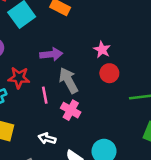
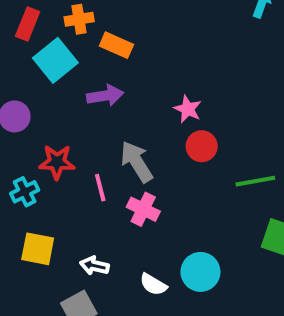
purple arrow: (51, 54) -> (105, 96), moved
white arrow: (47, 139) -> (94, 266), moved

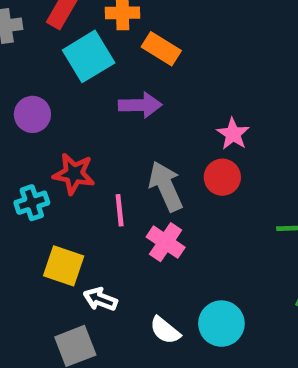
red circle: (202, 146) -> (222, 177), moved
yellow square: (38, 249) -> (64, 266), moved

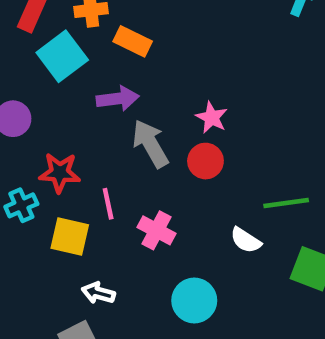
gray arrow: (166, 186) -> (150, 144), moved
yellow square: (64, 266) -> (70, 236), moved
cyan circle: (221, 324) -> (194, 300), moved
white semicircle: (165, 330) -> (246, 240), moved

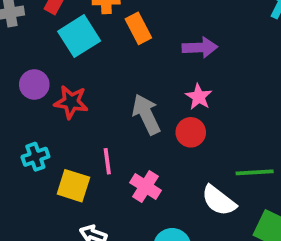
orange rectangle: (133, 41) -> (138, 28), turned 32
purple arrow: (118, 99) -> (200, 47), moved
red star: (60, 173) -> (71, 102), moved
white semicircle: (246, 240) -> (219, 201), size x1.4

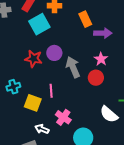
orange rectangle: (138, 28) -> (85, 19), moved
purple circle: (34, 85) -> (54, 53), moved
pink cross: (146, 186) -> (63, 117), moved

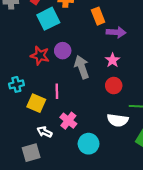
red circle: (96, 78) -> (114, 86), moved
white semicircle: (109, 114) -> (118, 120), turned -36

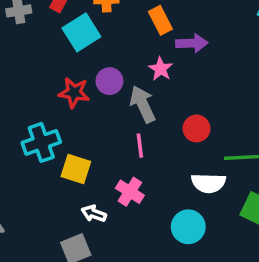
pink star: (112, 60) -> (161, 69), moved
cyan cross: (16, 84) -> (41, 142), size x1.5
pink line: (57, 91) -> (140, 146), moved
cyan circle: (89, 144) -> (188, 227), moved

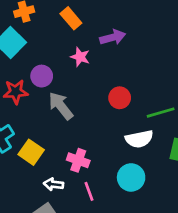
purple arrow: (192, 43) -> (113, 37), moved
gray arrow: (143, 104) -> (61, 106), moved
pink line: (140, 146) -> (89, 191), moved
yellow square: (76, 169) -> (31, 152), turned 30

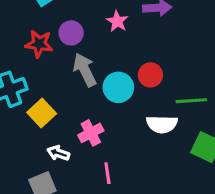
pink cross: (78, 160) -> (91, 133), turned 30
cyan circle: (131, 177) -> (118, 87), moved
pink line: (89, 191) -> (107, 173), moved

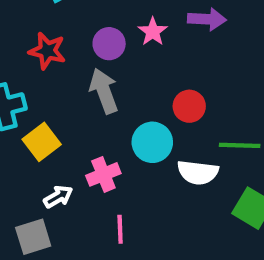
purple circle: (71, 33) -> (109, 44), moved
cyan circle: (118, 87) -> (152, 142), moved
white arrow: (58, 153) -> (58, 197), turned 125

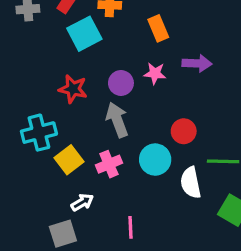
pink star: (153, 32) -> (155, 73), turned -30
white semicircle: (198, 172) -> (191, 183), turned 72
pink cross: (103, 174) -> (109, 164), moved

